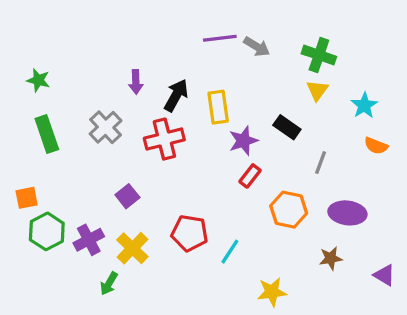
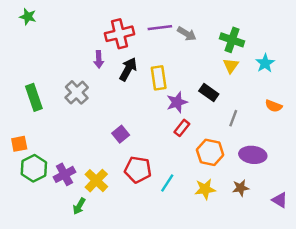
green star: (38, 80) -> (28, 17), moved
cyan star: (364, 105) -> (265, 63), moved
red cross: (164, 139) -> (120, 34), moved
purple square: (127, 196) -> (121, 134), moved
yellow star: (272, 292) -> (205, 189), moved

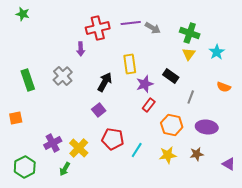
black arrow: (128, 69) -> (105, 82), moved
green hexagon: (34, 168) -> (25, 167), moved

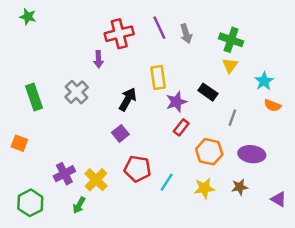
purple line: (131, 23) -> (159, 28), turned 72
gray arrow: (153, 28) -> (186, 34), turned 42
cyan star: (217, 52) -> (264, 81), moved
orange square: (16, 118) -> (19, 143), turned 32

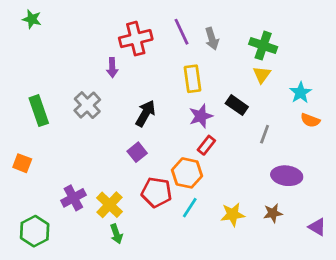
yellow rectangle: (158, 77) -> (193, 79), moved
orange hexagon: (209, 152) -> (187, 173), moved
green arrow: (79, 205) -> (116, 234), moved, turned -49

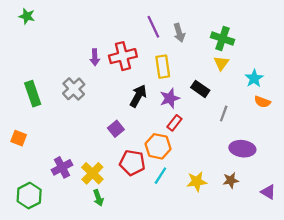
red cross: (136, 39) -> (123, 56), moved
black arrow: (145, 113) -> (138, 96), moved

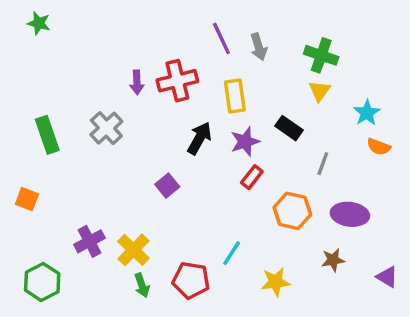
orange hexagon: (158, 146) -> (292, 211), moved
red pentagon: (132, 163) -> (191, 280), moved
yellow star: (197, 181) -> (276, 282), moved

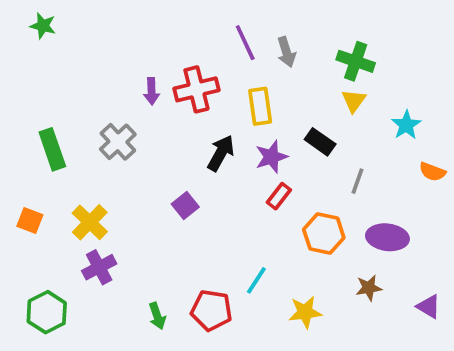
orange semicircle: (379, 147) -> (432, 172), moved
yellow cross: (133, 250) -> (90, 222), moved

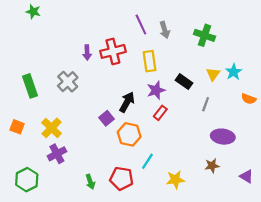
green star: (43, 26) -> (33, 12), moved
yellow triangle: (354, 101) -> (213, 74), moved
black arrow: (221, 153) -> (127, 102), moved
orange hexagon: (324, 234) -> (129, 134), moved

